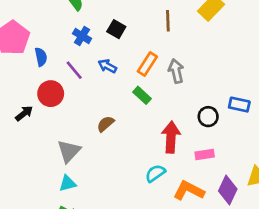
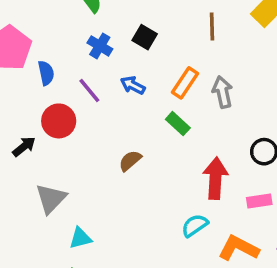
gray triangle: (69, 151) -> (51, 199), moved

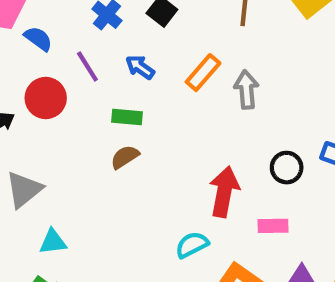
blue semicircle: (46, 73) -> (38, 39), turned -50
green rectangle: (178, 124) -> (127, 117), moved, turned -45

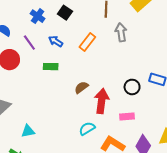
gray arrow: (246, 90) -> (121, 32), moved
brown semicircle: (125, 157) -> (81, 87), moved
cyan triangle: (53, 242) -> (28, 131), moved

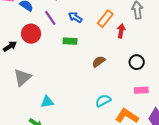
black circle: (132, 87) -> (137, 62), moved
red arrow: (102, 101) -> (121, 31), moved, size x0.6

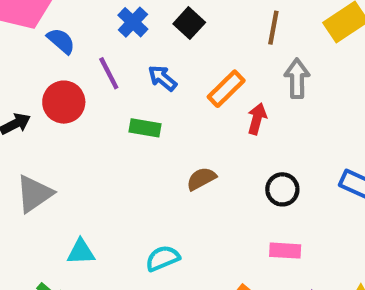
cyan semicircle: (103, 101) -> (163, 258), moved

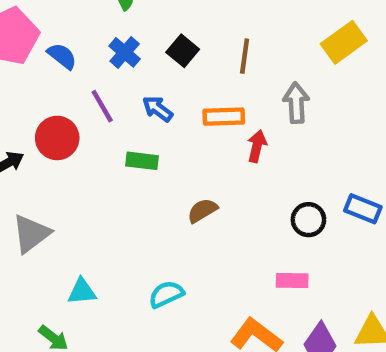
brown line: (273, 28) -> (245, 56), moved
blue semicircle: (61, 41) -> (62, 56), moved
orange rectangle: (226, 89) -> (224, 117), turned 45
black circle: (282, 189) -> (308, 220), moved

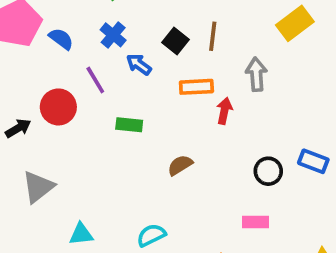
black square: (183, 51) -> (176, 41), moved
blue arrow: (158, 109) -> (139, 64), moved

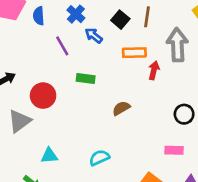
blue semicircle: (61, 39) -> (39, 16), turned -132
gray arrow: (256, 74) -> (177, 45), size x1.4
red circle: (58, 107) -> (43, 96), moved

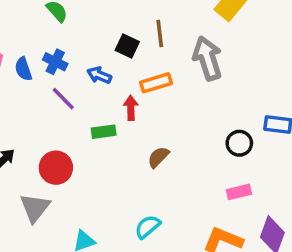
blue cross: (76, 14) -> (55, 62), moved
red arrow: (154, 70) -> (131, 108), moved

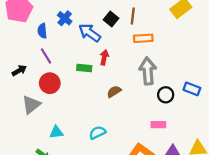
gray arrow: (207, 58) -> (148, 71), moved
blue semicircle: (23, 69) -> (42, 31), moved
blue arrow: (99, 75) -> (90, 33), size x1.5
orange rectangle: (156, 83) -> (143, 38), moved
purple line: (63, 99) -> (46, 56), moved

